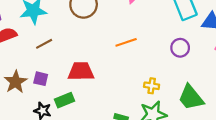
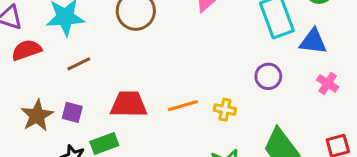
orange line: (126, 42) -> (183, 106), moved
yellow cross: (152, 86) -> (225, 110), moved

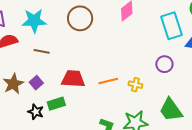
brown line: (79, 64) -> (42, 51), turned 35
purple square: (72, 112) -> (36, 83), turned 32

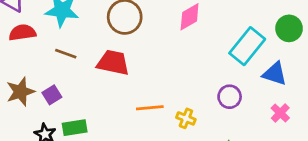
cyan rectangle: (172, 26) -> (247, 46), turned 48
red trapezoid: (73, 79) -> (113, 63), moved

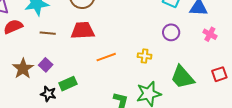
orange line: (150, 108) -> (106, 57), moved

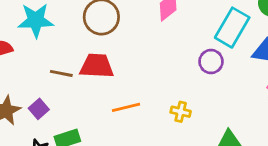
purple circle: (171, 32) -> (211, 62), moved
brown line: (48, 33) -> (61, 73), moved

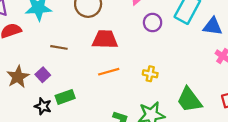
purple circle: (211, 62) -> (153, 23), moved
red trapezoid: (97, 66) -> (105, 39), moved

